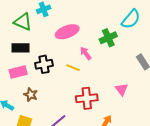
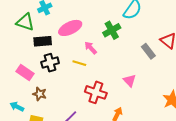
black rectangle: (21, 48) -> (43, 41), moved
pink rectangle: (18, 72) -> (25, 72), turned 54
red cross: (87, 98) -> (96, 92), turned 30

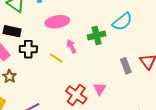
black rectangle: (43, 41) -> (12, 31), moved
red cross: (96, 92) -> (76, 95), moved

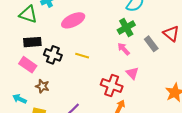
green cross: (97, 35) -> (126, 28), moved
pink arrow: (71, 46) -> (124, 49), moved
black cross: (28, 49) -> (53, 55), turned 36

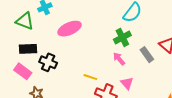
yellow line: (82, 56) -> (90, 77), moved

